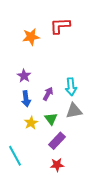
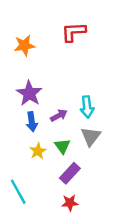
orange star: (31, 37) -> (24, 45), moved
purple star: (24, 76) -> (29, 93), size x1.5
purple arrow: (48, 94) -> (59, 115), turned 32
gray triangle: (74, 111) -> (91, 136), turned -42

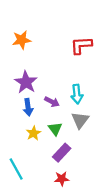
red L-shape: (74, 32) -> (81, 45), moved
purple arrow: (59, 115) -> (52, 102), turned 56

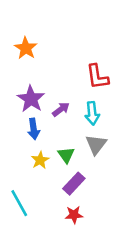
orange star: (22, 40) -> (26, 48), turned -30
red L-shape: (81, 45) -> (97, 77), moved, turned -95
purple arrow: (52, 102) -> (61, 109), moved, turned -64

